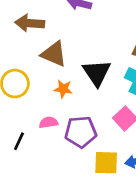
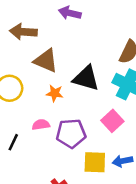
black triangle: (97, 73) -> (86, 78), turned -40

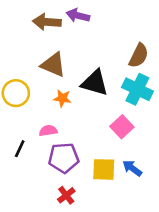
brown arrow: (23, 32) -> (47, 22), moved
purple pentagon: (71, 133) -> (64, 158), moved
blue arrow: (122, 161) -> (132, 168), turned 48

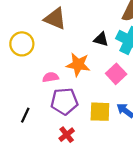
black triangle: (95, 83) -> (101, 39), moved, size x0.6
orange star: (62, 98) -> (78, 65), moved, size x1.5
black line: (20, 149) -> (25, 115), moved

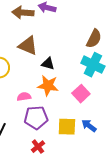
black triangle: (101, 39) -> (48, 64), moved

